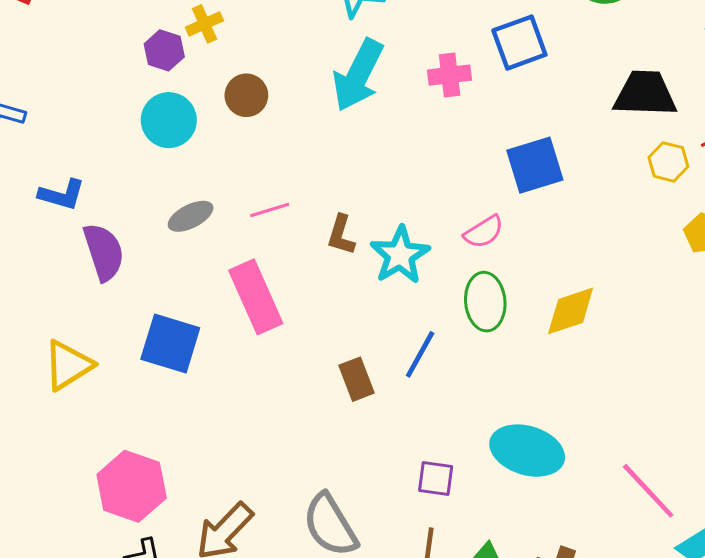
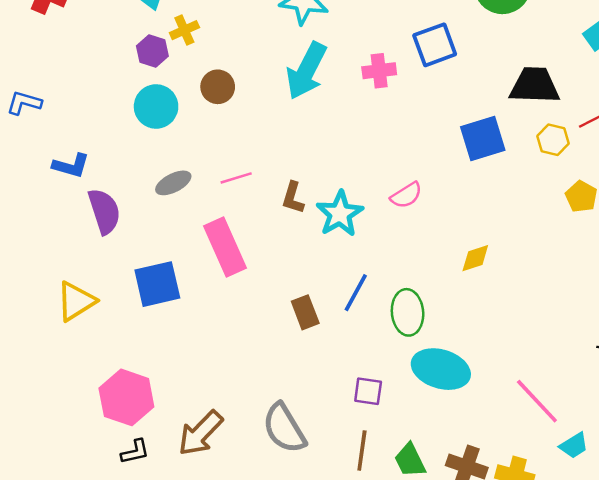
blue square: (535, 165) -> (483, 139), moved
green ellipse: (485, 302) -> (408, 312), moved
yellow diamond: (571, 311) -> (475, 258), size x0.7
blue square: (170, 343) -> (157, 284), turned -30

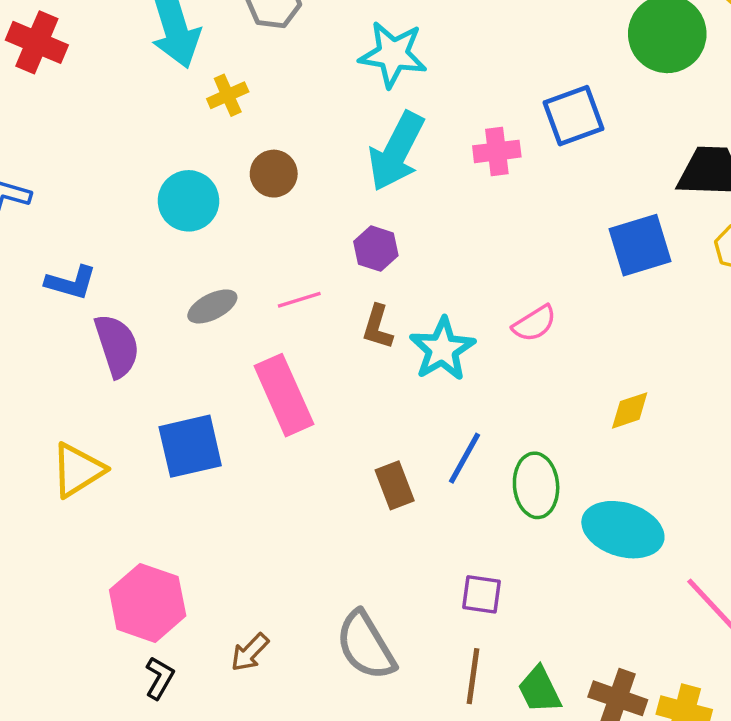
purple hexagon: (152, 51) -> (376, 249), moved
cyan ellipse: (441, 369) -> (623, 530), moved
brown arrow: (200, 433) -> (250, 652), size x0.6
black L-shape: (135, 452) -> (160, 678), turned -48

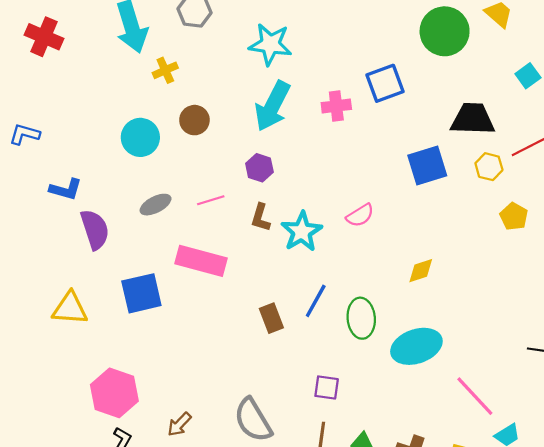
pink rectangle: (284, 395) -> (201, 261), turned -51
yellow triangle: (78, 470) -> (70, 308), turned 36
cyan ellipse: (623, 530) -> (416, 346), turned -36

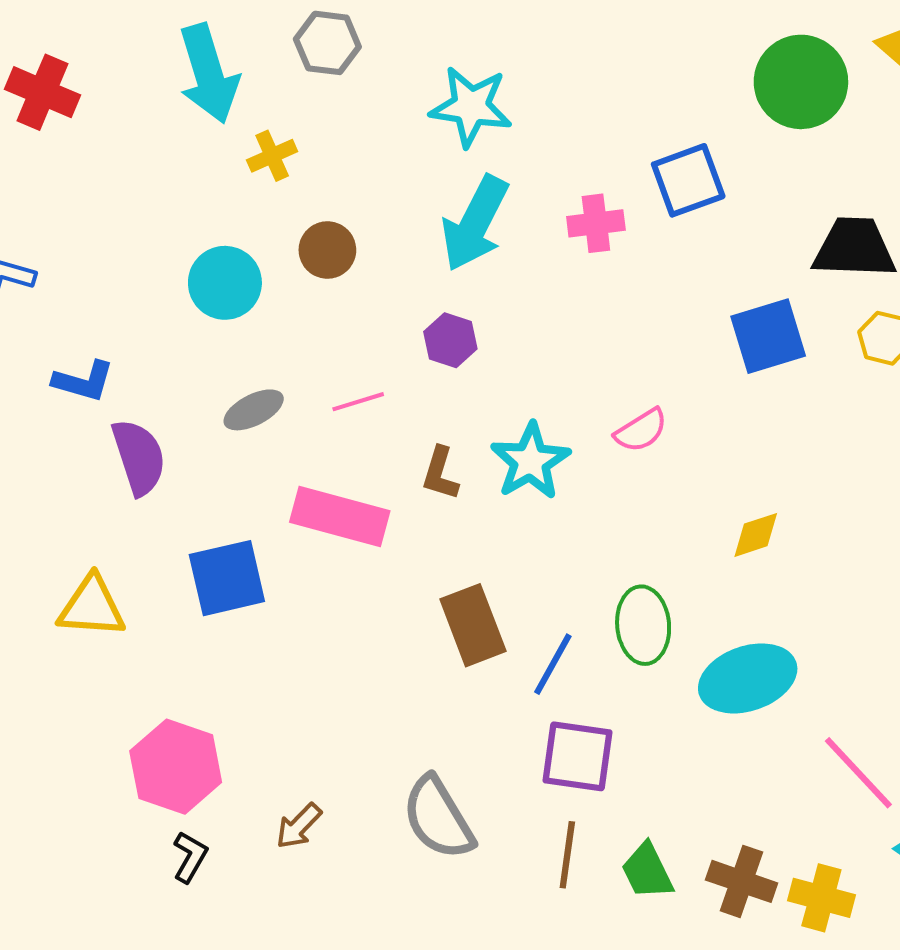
brown L-shape: (261, 218) -> (440, 473), moved
blue line: (316, 301) -> (553, 664), moved
brown rectangle: (271, 318) -> (473, 625), size x1.4
purple square: (327, 387) -> (578, 756), size x1.5

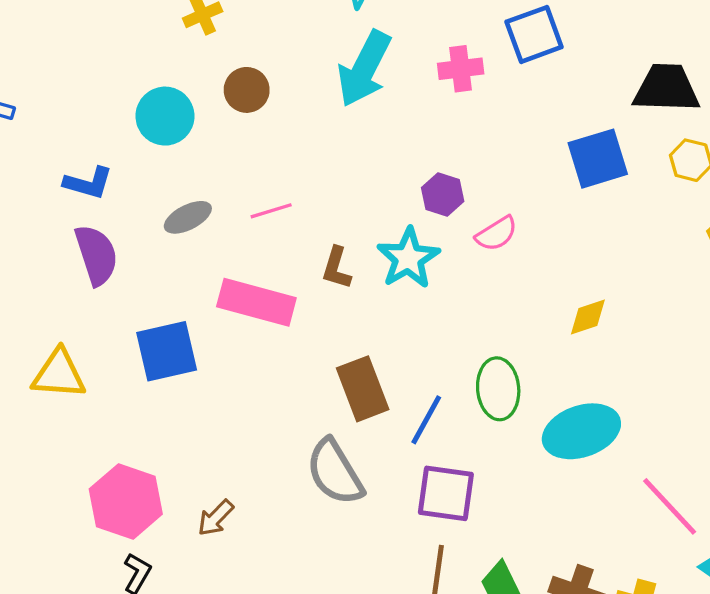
purple hexagon: (450, 340) -> (443, 194), moved
blue L-shape: (83, 381) -> (88, 183), moved
gray semicircle: (438, 818) -> (335, 472), moved
brown arrow: (299, 826) -> (216, 518), moved

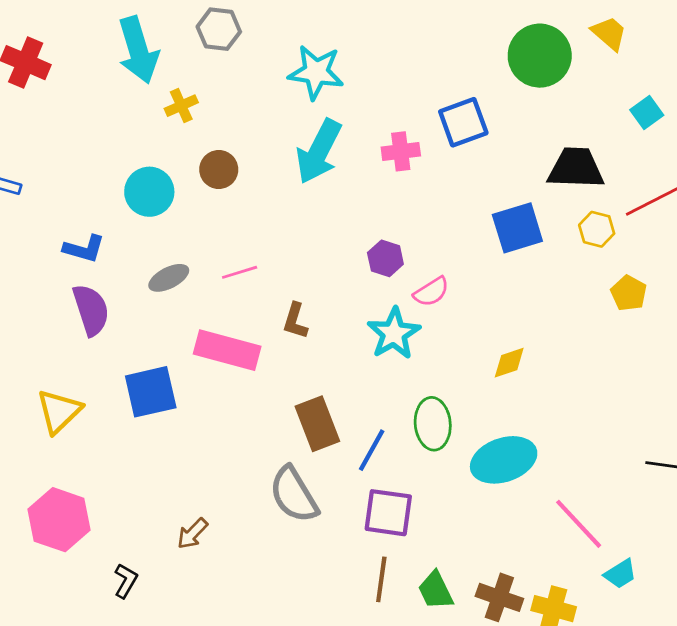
cyan star: (408, 258) -> (394, 333), moved
yellow triangle: (59, 374) -> (59, 411), turned -48
pink hexagon: (126, 502) -> (59, 520), moved

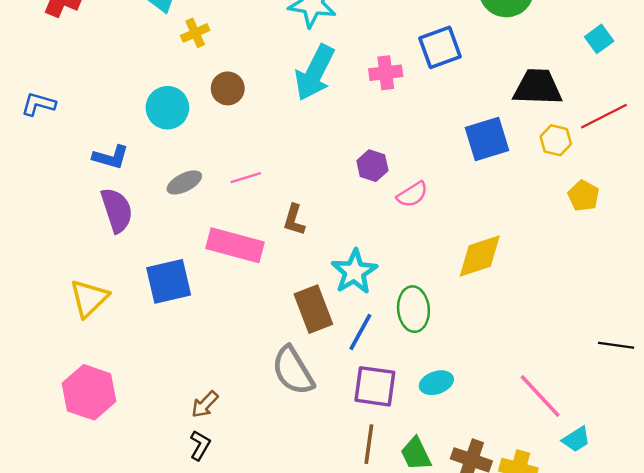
cyan star: (394, 333) -> (354, 272), moved
yellow diamond: (509, 363) -> (480, 256), size x1.6
cyan ellipse: (504, 460) -> (436, 383), moved, size x0.6
black L-shape: (126, 581) -> (200, 445), moved

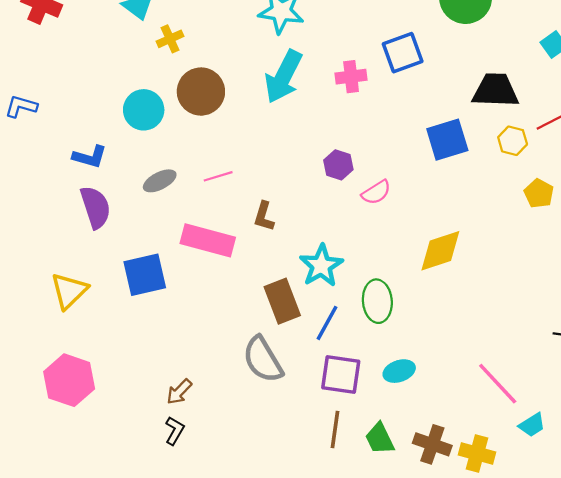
brown circle: (228, 88) -> (201, 92), size x1.5

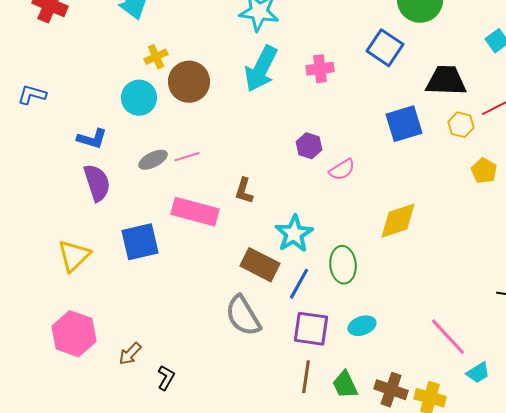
yellow cross: (170, 39) -> (156, 57), moved
blue square: (403, 53) -> (385, 48), moved, turned -36
pink line: (218, 176) -> (187, 157), moved
brown rectangle: (282, 301) -> (260, 265), turned -42
brown arrow: (179, 392) -> (130, 354), moved

